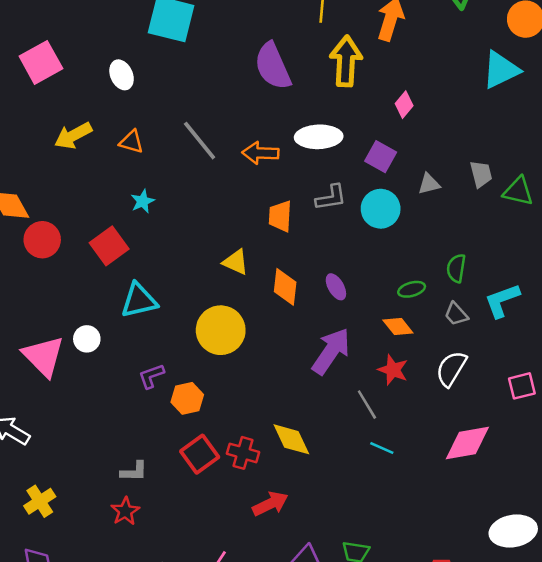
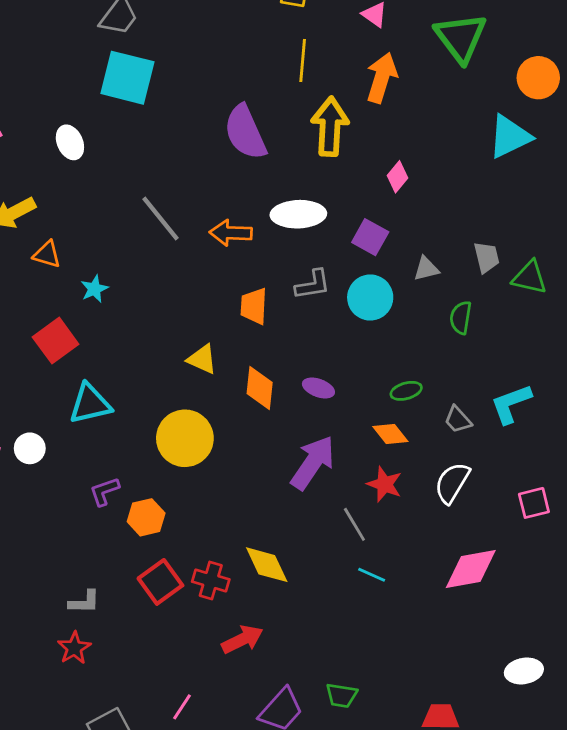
orange triangle: (131, 142) -> (47, 254), moved
green semicircle: (456, 268) -> (461, 318), moved
purple ellipse: (336, 287) -> (318, 388), turned -40
white ellipse: (513, 531) -> (524, 671), size x0.7

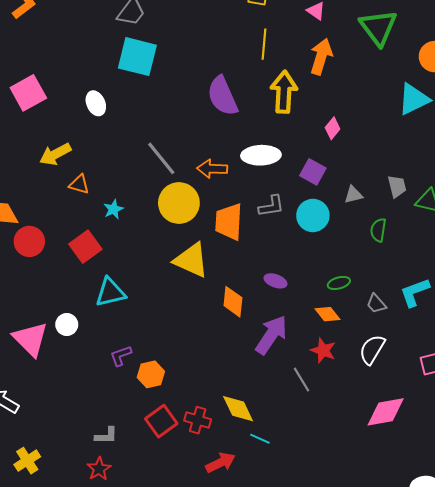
orange trapezoid: (254, 306) -> (229, 222), size x1.4
yellow triangle: (202, 359) -> (191, 260), size x1.6
orange diamond: (260, 388) -> (233, 302), moved
yellow circle: (185, 438) -> (179, 203), moved
cyan line: (372, 575) -> (260, 439), moved

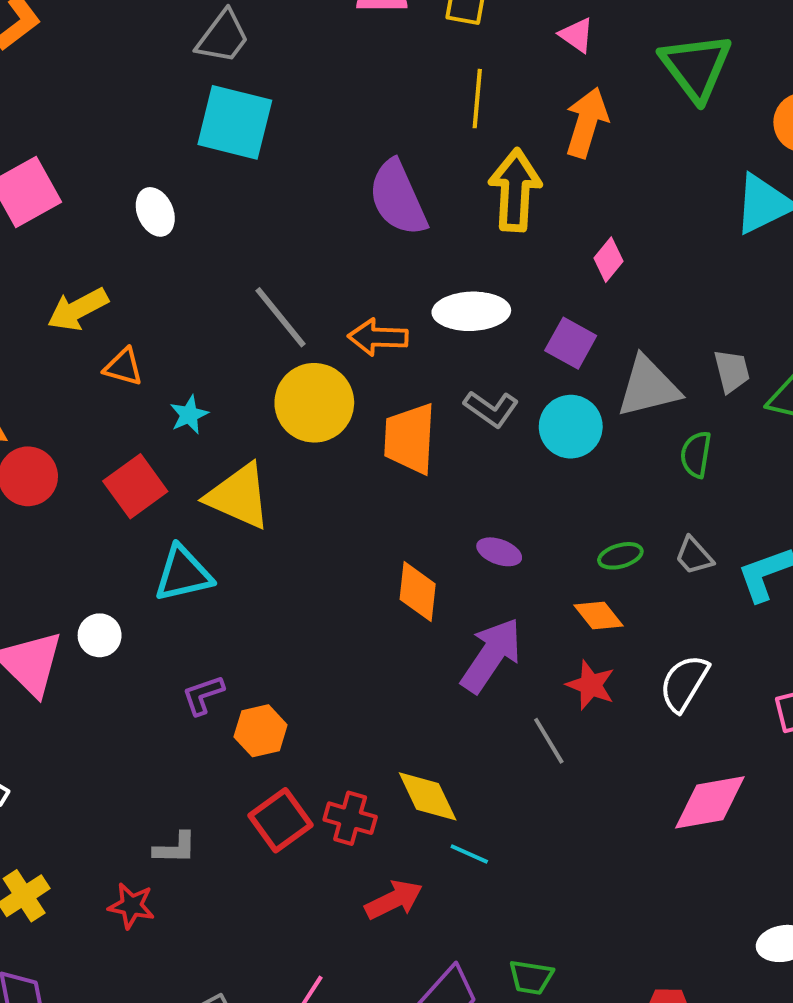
gray triangle: (353, 195) -> (648, 387), size x1.8
gray L-shape: (271, 206) -> (491, 409), turned 44
yellow triangle: (191, 260) -> (239, 496), moved
gray trapezoid: (376, 304) -> (694, 556), moved
red star: (99, 469) -> (131, 906), moved, turned -30

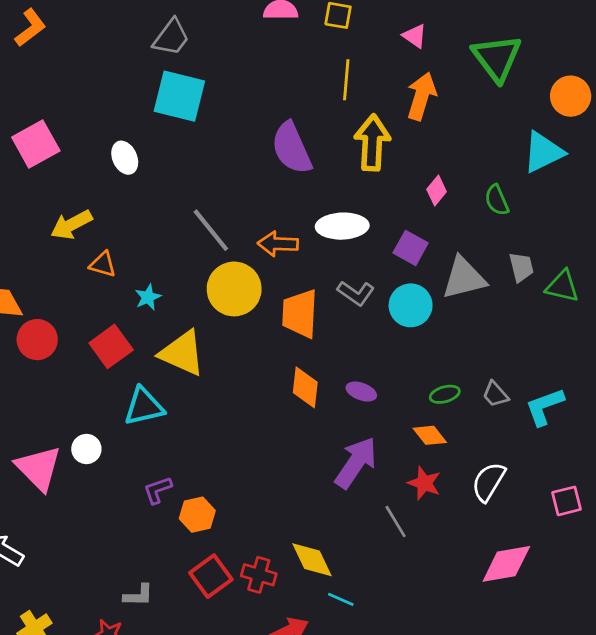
green semicircle: (696, 454) -> (497, 200), moved, turned -32
orange diamond: (418, 592) -> (305, 387), moved

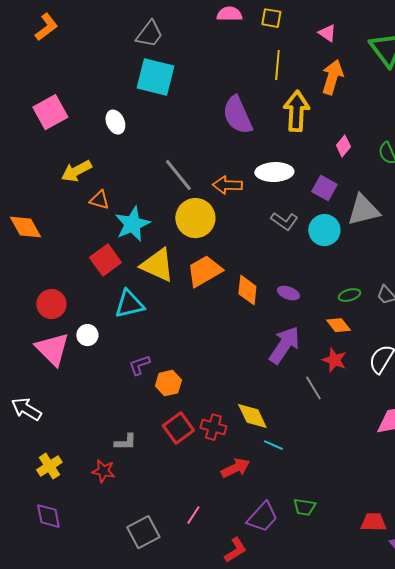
cyan star: (148, 297) -> (132, 224), size x1.8
orange trapezoid: (300, 314) -> (204, 271), moved, turned 57
red circle: (37, 340) -> (51, 304), moved

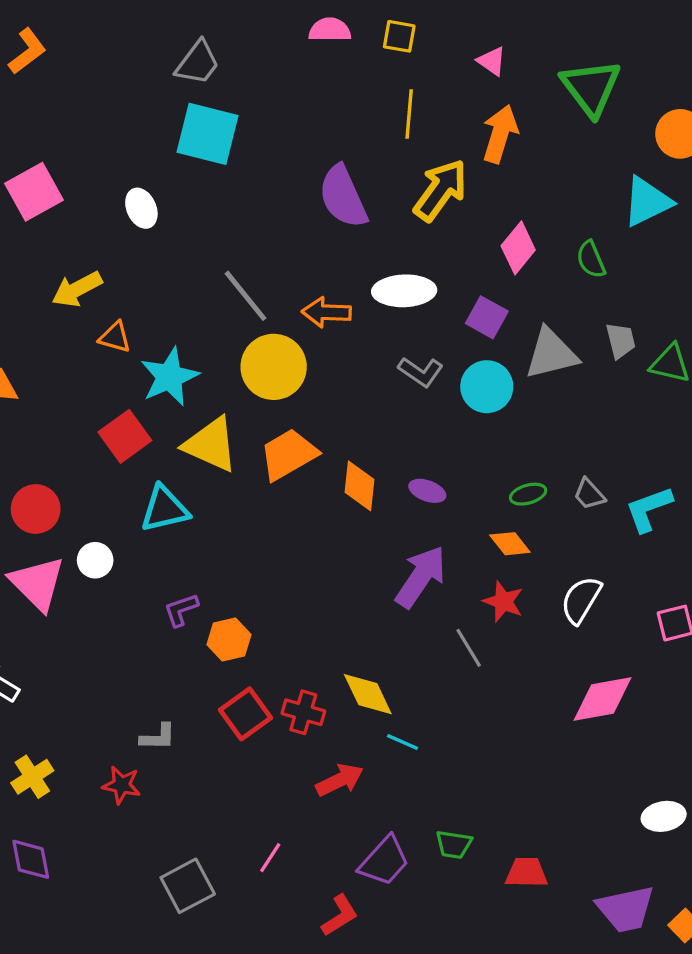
yellow arrow: (296, 111) -> (441, 190), turned 33
pink diamond: (343, 146) -> (518, 248), size x1.4
red trapezoid: (373, 522) -> (526, 873), moved

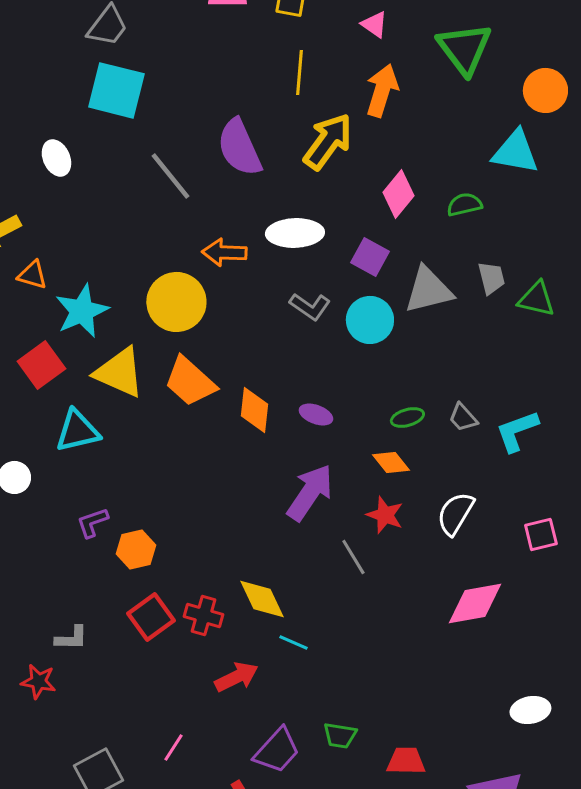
cyan triangle: (647, 202) -> (515, 152), turned 36
green semicircle: (591, 259) -> (464, 204), turned 100
gray line: (246, 296) -> (170, 176), moved
orange trapezoid: (288, 454) -> (190, 381), turned -108

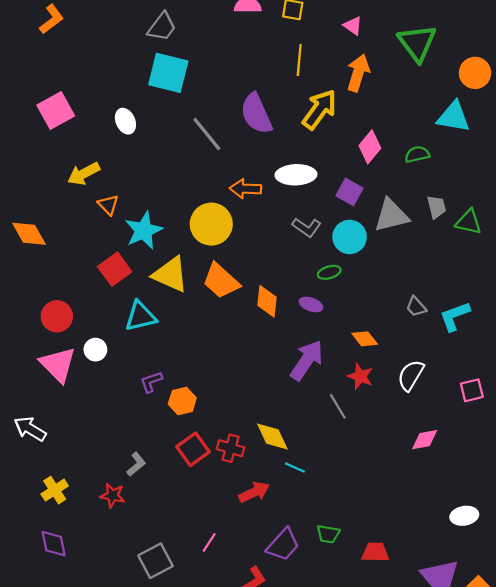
orange triangle: (32, 275) -> (108, 205), turned 30
green ellipse: (407, 417) -> (329, 272), moved
pink diamond: (475, 603) -> (425, 440), size x0.7
gray L-shape: (71, 638) -> (136, 464), turned -40

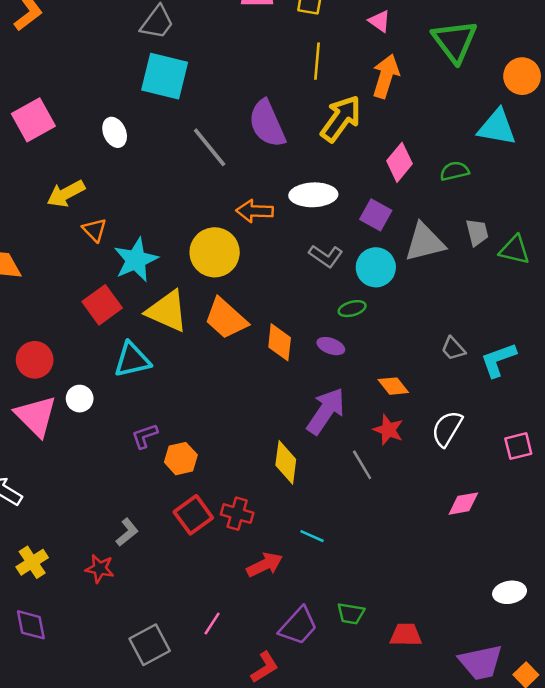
yellow diamond: (272, 436) -> (286, 462), moved, turned 33

